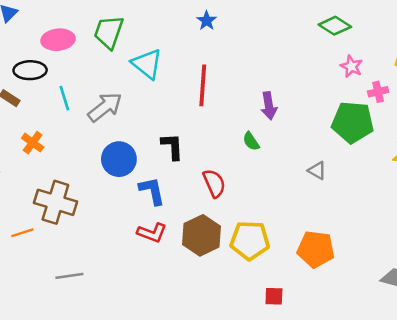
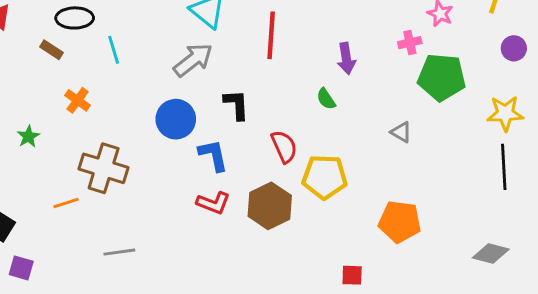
pink cross: (378, 92) -> (410, 43), moved
gray arrow: (105, 107) -> (193, 60), moved
yellow pentagon: (250, 240) -> (325, 177), moved

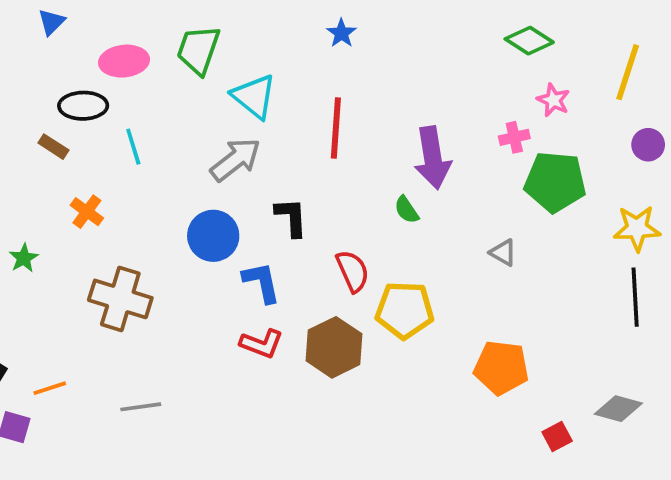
purple arrow: (346, 58) -> (433, 158), size x1.5
orange line: (66, 203) -> (50, 388), moved
red square: (352, 275) -> (557, 436), moved, turned -30

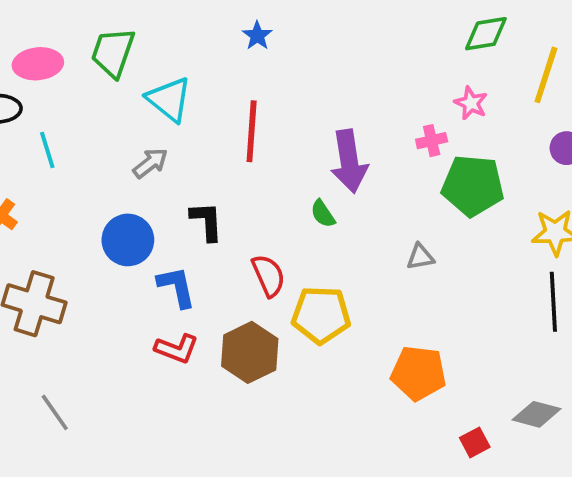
green diamond: (529, 41) -> (486, 34), moved, turned -42
gray arrow: (236, 160) -> (150, 163), size x0.7
gray triangle: (503, 253) -> (420, 257), turned -40
gray line: (141, 407) -> (55, 412), turned 63

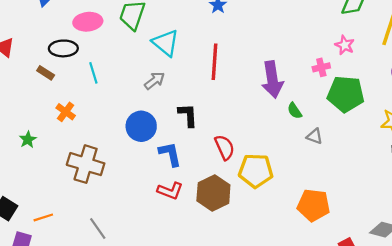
green semicircle: (323, 214) -> (295, 111), moved
gray triangle: (420, 257) -> (315, 136), turned 30

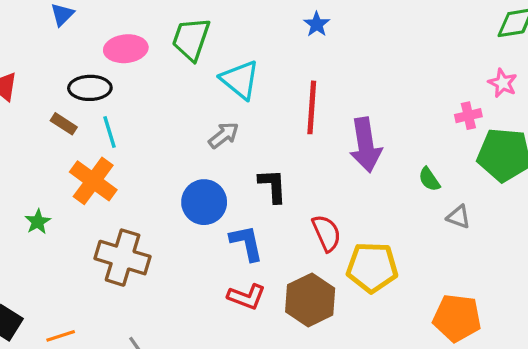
cyan line: (93, 73) -> (109, 132), moved
purple arrow: (272, 80) -> (366, 145), moved
orange cross: (66, 112) -> (93, 181), size x1.6

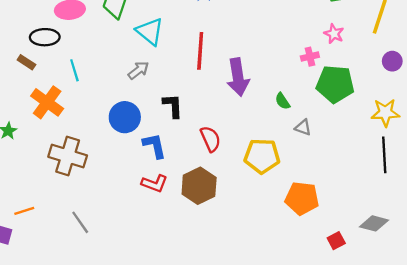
cyan line: (109, 132) -> (74, 70), moved
yellow pentagon: (372, 267) -> (262, 156), moved

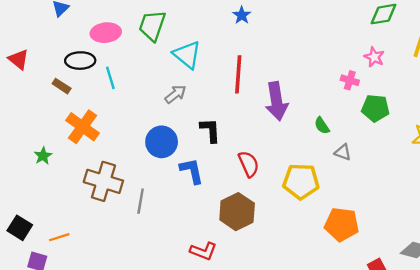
pink cross: (310, 57) -> (350, 80), turned 30
cyan line: (74, 70) -> (110, 78), moved
green pentagon: (335, 84) -> (375, 108), size x0.7
red L-shape: (154, 183) -> (203, 251), moved
gray line: (80, 222) -> (141, 201), moved, turned 45

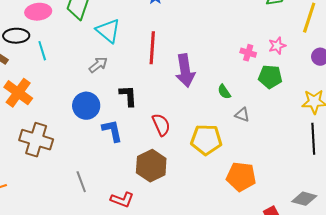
pink star: (374, 57) -> (277, 46), moved, turned 30
gray line: (141, 201) -> (81, 182), moved, turned -30

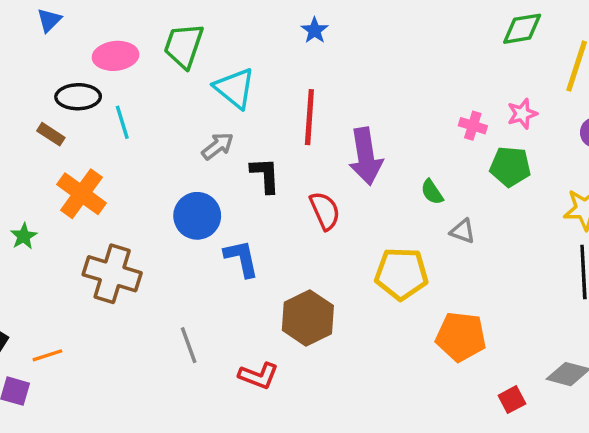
black L-shape: (128, 96) -> (265, 175), moved
red semicircle: (161, 125) -> (325, 211), moved

